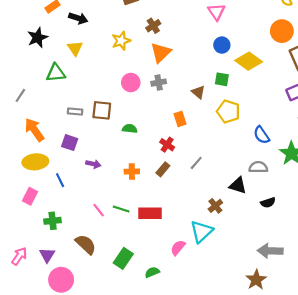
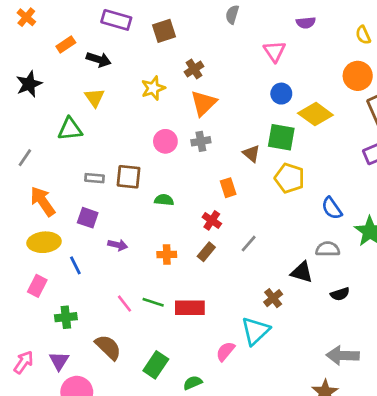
black star: (38, 38) -> (29, 84), moved
green square: (222, 79) -> (281, 137), size x1.5

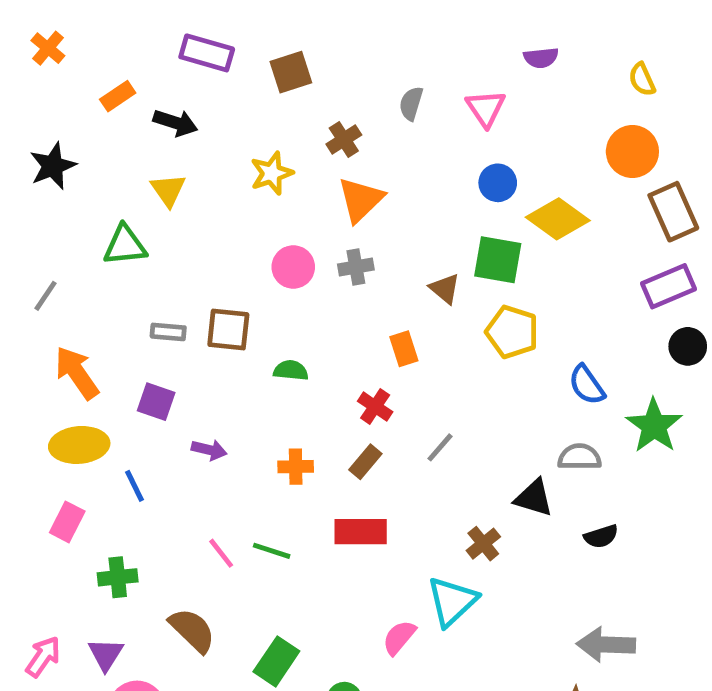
gray semicircle: (232, 14) -> (411, 103), moved
red rectangle: (190, 308) -> (361, 532), moved

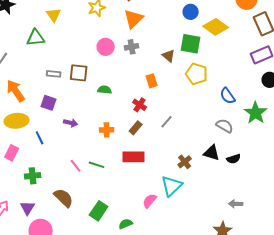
gray semicircle: (580, 457) -> (225, 126), turned 30
black triangle: (534, 498) -> (212, 153), moved
gray arrow: (606, 645) -> (236, 204), size x0.6

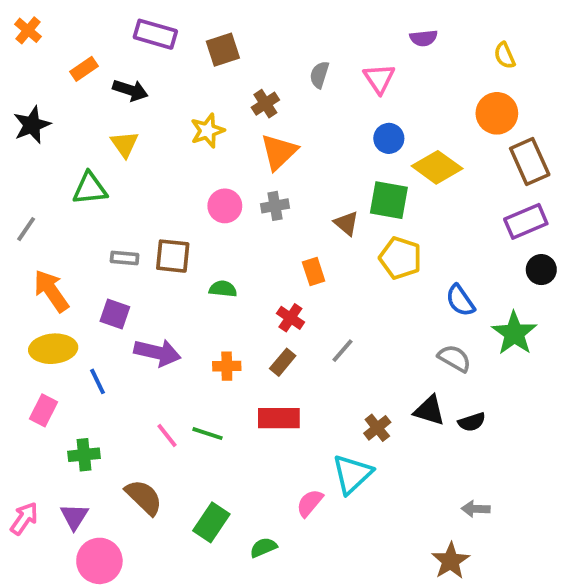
purple arrow: (71, 123) -> (157, 353), size x1.6

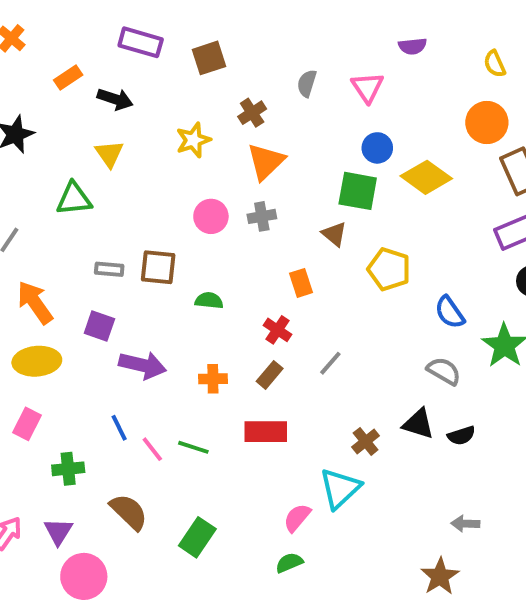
green square: (389, 200) -> (358, 191), moved
blue line: (98, 381) -> (119, 428), moved
green semicircle: (263, 547) -> (289, 563), moved

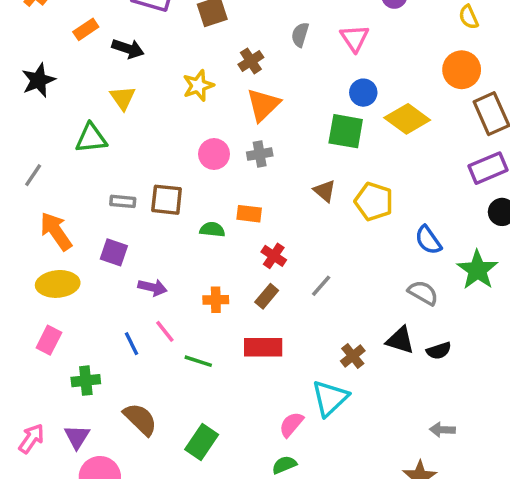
brown triangle: (334, 234) -> (325, 191), moved
orange rectangle: (301, 283) -> (249, 214), moved, turned -65
purple arrow: (142, 365) -> (153, 287), size x0.7
pink line: (152, 449) -> (165, 331), moved

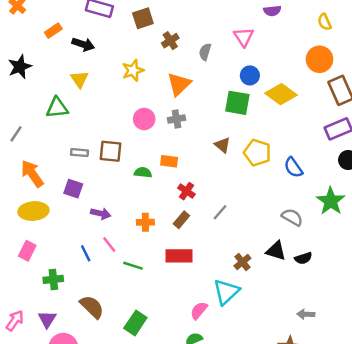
gray semicircle: (300, 35) -> (205, 52), moved
brown cross: (251, 61) -> (170, 41), moved
blue semicircle: (428, 240) -> (293, 167), moved

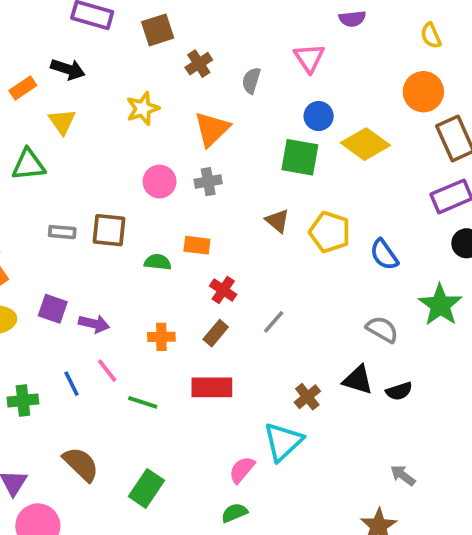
orange rectangle: (53, 31) -> (23, 88), moved
purple square: (73, 189) -> (53, 309), moved
green cross: (53, 279) -> (23, 400), moved
gray arrow: (306, 314) -> (403, 475), turned 35

